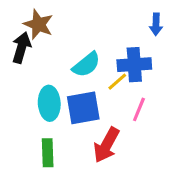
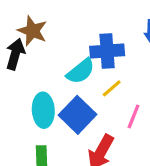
blue cross: (134, 65) -> (107, 51), moved
blue square: (83, 108) -> (78, 115), turned -36

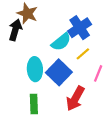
blue cross: (107, 51) -> (80, 28), turned -30

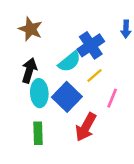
black arrow: (15, 30) -> (29, 70), moved

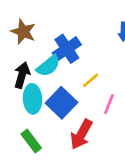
blue cross: (91, 45) -> (67, 49), moved
cyan semicircle: (69, 62) -> (48, 66), moved
green rectangle: (38, 133) -> (31, 141), turned -35

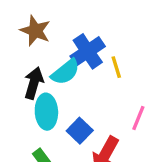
yellow line: (91, 80) -> (116, 67), moved, turned -66
blue square: (62, 103) -> (80, 131), moved, size x0.7

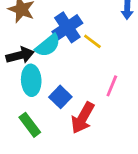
yellow line: (116, 67) -> (92, 41), turned -36
black arrow: (34, 83) -> (20, 55), turned 60

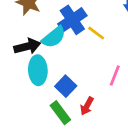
red arrow: (83, 118) -> (87, 106), size x0.6
green rectangle: (30, 125) -> (60, 113), moved

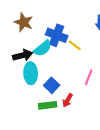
blue cross: (72, 20) -> (57, 35), turned -35
green rectangle: (60, 113) -> (48, 105), turned -60

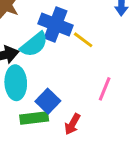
green rectangle: (48, 105) -> (34, 118), moved

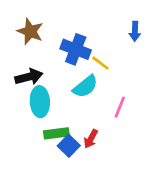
cyan semicircle: (34, 44) -> (85, 86), moved
blue square: (48, 101) -> (69, 146), moved

